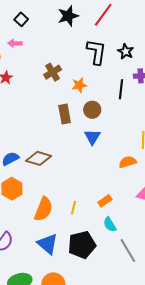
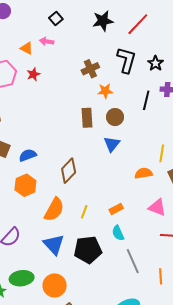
brown cross: (53, 72) -> (90, 69), moved
brown diamond: (39, 158) -> (69, 171), moved, turned -70

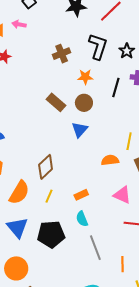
orange star: (105, 91) -> (85, 77), moved
brown rectangle: (87, 118) -> (56, 102), turned -48
brown diamond: (69, 171) -> (46, 167), moved

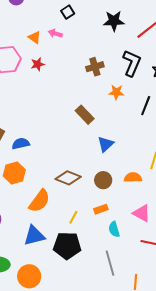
brown circle: (84, 103) -> (103, 180), moved
brown diamond: (46, 167) -> (68, 178), turned 60
yellow line: (49, 196) -> (73, 217), moved
cyan semicircle: (82, 219) -> (114, 229), moved
blue triangle: (17, 227) -> (34, 236), turned 50

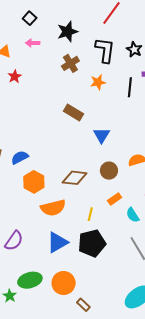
black star: (114, 21) -> (67, 32), moved
pink arrow: (55, 33) -> (33, 43), moved
orange hexagon: (14, 173) -> (34, 182), moved
orange semicircle: (39, 201) -> (53, 208), turned 55

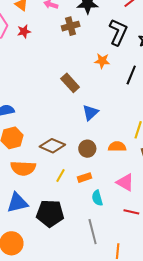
brown cross: (70, 63) -> (71, 26), moved
yellow line: (90, 214) -> (60, 176), moved

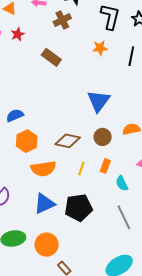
brown rectangle: (70, 83) -> (51, 57), moved
blue triangle: (90, 113) -> (99, 101), size x1.4
orange rectangle: (84, 178) -> (105, 166), turned -40

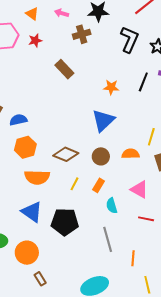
orange star: (100, 48) -> (111, 87), moved
blue triangle: (44, 204) -> (32, 212), turned 50

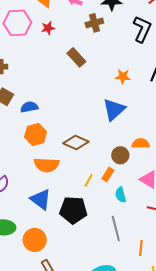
brown circle: (101, 156) -> (120, 155), moved
yellow line: (74, 184) -> (89, 180), moved

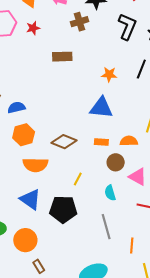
brown rectangle: (76, 57) -> (62, 57), turned -48
blue triangle: (114, 110) -> (101, 108), turned 50
brown circle: (120, 155) -> (116, 162), moved
orange rectangle: (108, 174) -> (101, 142), moved, turned 64

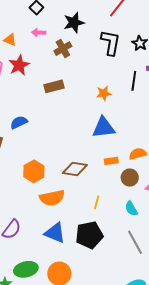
red star: (33, 28) -> (19, 65), size x1.5
blue semicircle: (16, 107) -> (19, 122), moved

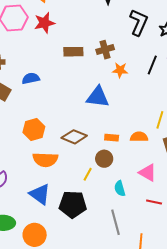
brown cross: (63, 49) -> (105, 50), moved
blue triangle: (104, 127) -> (98, 97), moved
brown circle: (130, 178) -> (104, 159), moved

